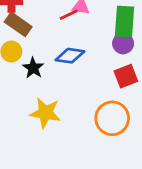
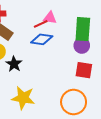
blue diamond: (70, 56) -> (42, 39), moved
red square: (126, 76) -> (84, 70), turned 30

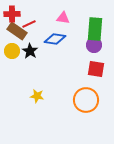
red line: (41, 24) -> (29, 24), moved
black star: (14, 64) -> (30, 51), moved
yellow star: (23, 98) -> (37, 96), size x0.6

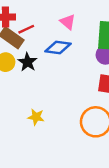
pink triangle: (63, 18) -> (68, 22), turned 32

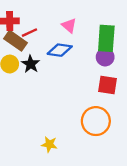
yellow star: (36, 117) -> (49, 144), moved

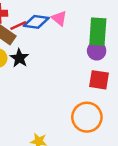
blue diamond: (60, 50) -> (36, 22), moved

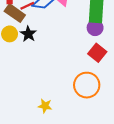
red square: (99, 80) -> (97, 53), turned 30

